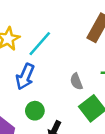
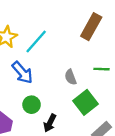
blue arrow: (25, 77) -> (22, 73), turned -65

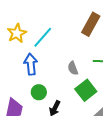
blue arrow: (22, 73) -> (31, 64), turned -145

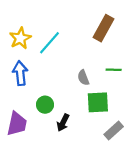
blue arrow: (31, 64) -> (20, 73), moved
green square: (86, 90) -> (98, 102), turned 35

